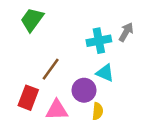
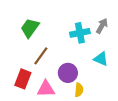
green trapezoid: (32, 20) -> (30, 28), moved
cyan triangle: (105, 73) -> (101, 59), moved

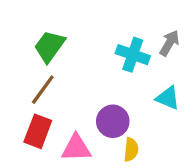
cyan cross: (80, 33) -> (133, 55), turned 30
brown line: (41, 56) -> (43, 90), moved

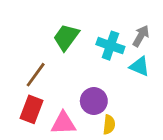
green trapezoid: (49, 46) -> (66, 37), moved
cyan triangle: (168, 98) -> (140, 66), moved

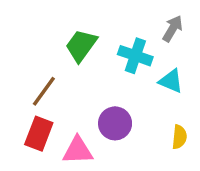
gray arrow: (141, 36) -> (173, 29), moved
yellow semicircle: (109, 125) -> (179, 137), moved

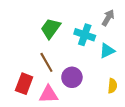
cyan triangle: (171, 81) -> (107, 51), turned -49
brown line: (44, 91) -> (46, 62), moved, turned -66

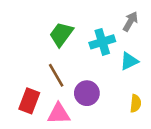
cyan cross: (85, 35) -> (102, 42), turned -36

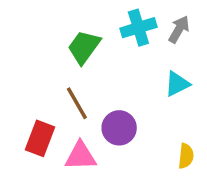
cyan cross: (102, 42) -> (138, 28), moved
yellow semicircle: (136, 103) -> (186, 156), moved

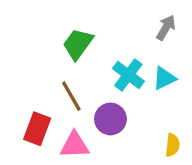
cyan cross: (138, 28) -> (128, 75), moved, turned -36

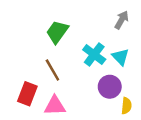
cyan triangle: (164, 78) -> (120, 57), turned -48
purple circle: (110, 119) -> (110, 87), moved

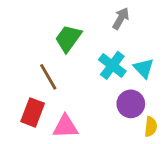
gray arrow: (122, 20) -> (121, 18), moved
brown line: (52, 70) -> (48, 77), moved

